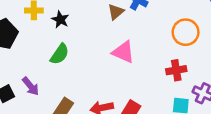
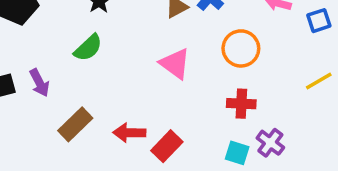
orange circle: (186, 32) -> (241, 48), moved

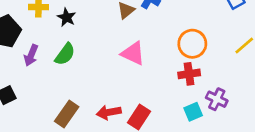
orange circle: (241, 48) -> (192, 44), moved
purple arrow: (39, 83) -> (31, 55), moved, turned 60
cyan square: (237, 153) -> (193, 112), turned -30

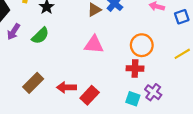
pink triangle: (133, 53) -> (94, 45), turned -30
cyan square: (193, 112) -> (133, 99), turned 32

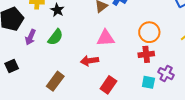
red arrow: (66, 87) -> (89, 61), moved

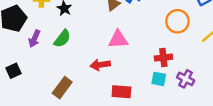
orange circle: (149, 32) -> (177, 21), moved
cyan square: (148, 82) -> (159, 79), moved
red rectangle: (108, 85) -> (121, 92), turned 60

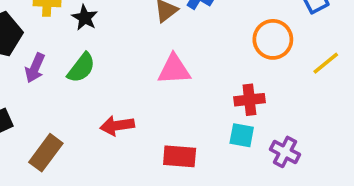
red arrow: (100, 65) -> (117, 126), moved
purple cross: (186, 79) -> (285, 152), moved
brown rectangle: (62, 88) -> (46, 153), moved

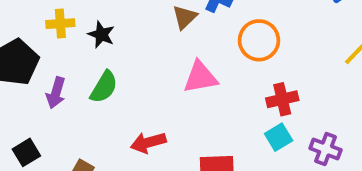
orange circle: (273, 39) -> (259, 40), moved
cyan square: (242, 135) -> (279, 137), turned -35

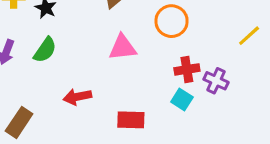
cyan square: (279, 137) -> (182, 100), turned -30
purple cross: (326, 149) -> (216, 81), moved

